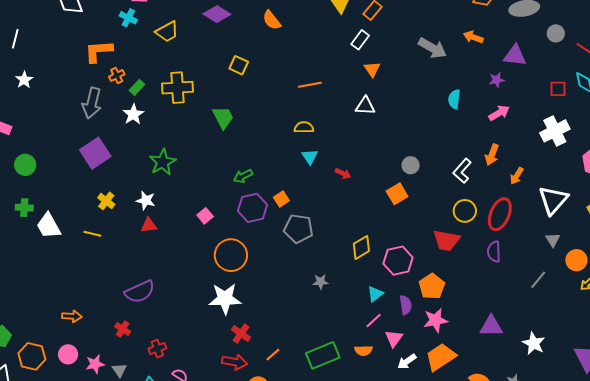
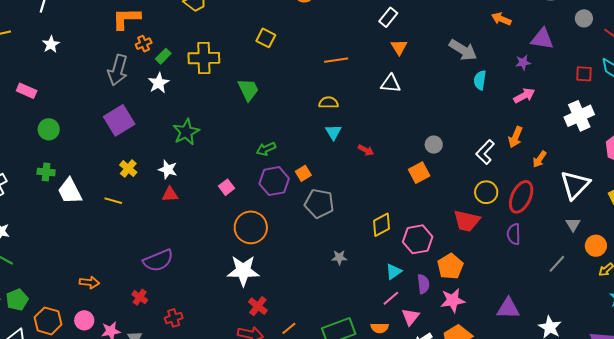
gray arrow: (432, 48) -> (463, 50), moved

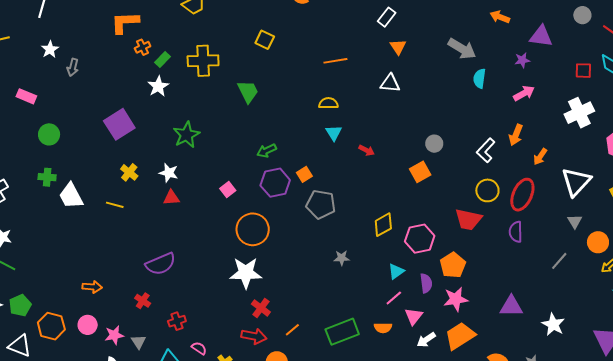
gray arrow: (118, 70) -> (73, 67), moved, size x0.6

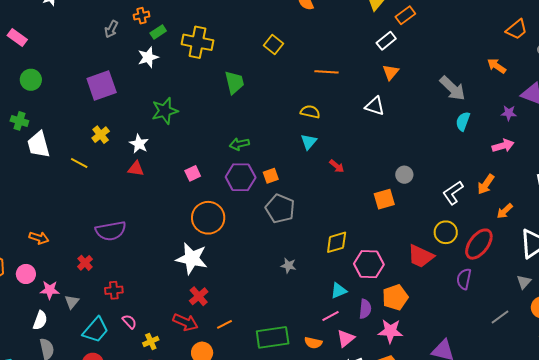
yellow square: (265, 40) -> (274, 45), moved
gray arrow: (73, 67) -> (111, 29), moved

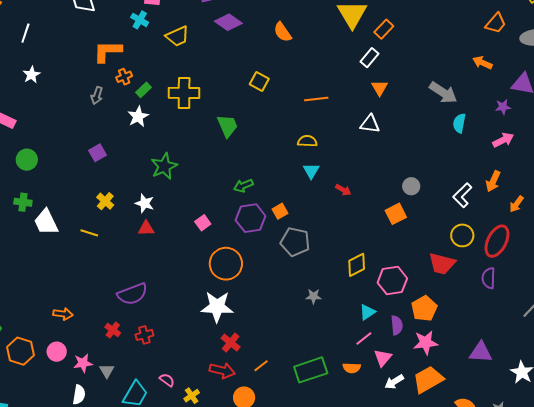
purple square: (102, 86) -> (97, 153), size x0.6
red cross: (114, 290) -> (144, 335), moved

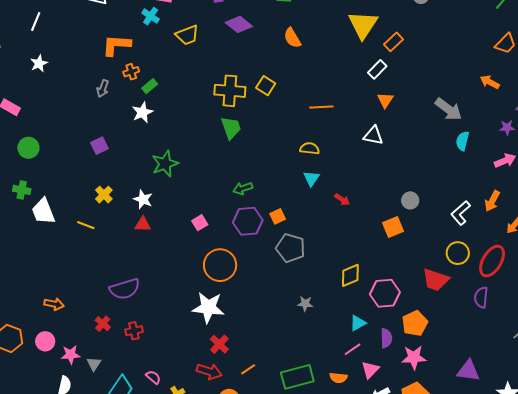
yellow cross: (184, 93) -> (230, 91), moved

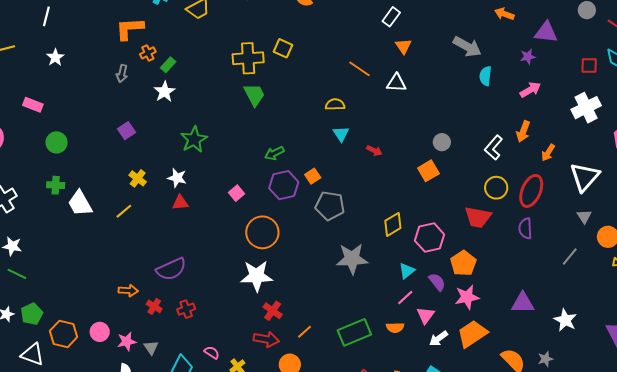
orange line: (321, 107) -> (359, 69), moved, turned 45
yellow line: (86, 225) -> (124, 211), turned -54
orange arrow: (54, 304) -> (128, 291), moved
gray star: (305, 304) -> (352, 259), size x2.0
purple semicircle: (386, 338) -> (437, 282), turned -30

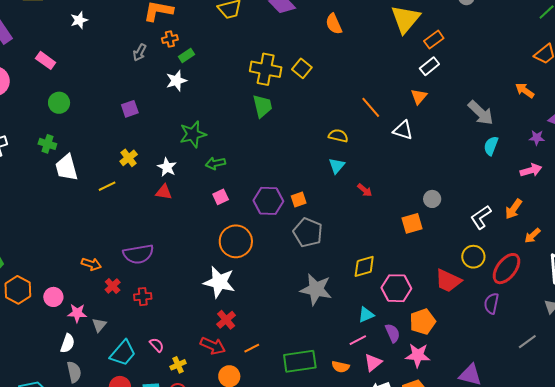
white rectangle: (391, 17) -> (429, 66), moved
green arrow: (274, 153) -> (215, 163), moved

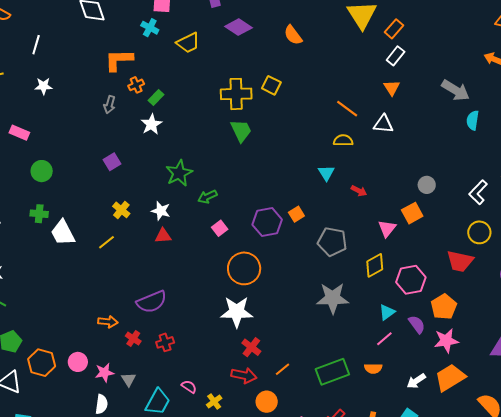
white star: (79, 20) -> (44, 86), turned 30
yellow semicircle: (338, 136) -> (343, 140), moved
gray pentagon: (308, 232) -> (332, 242), moved
pink triangle: (373, 363) -> (387, 228), moved

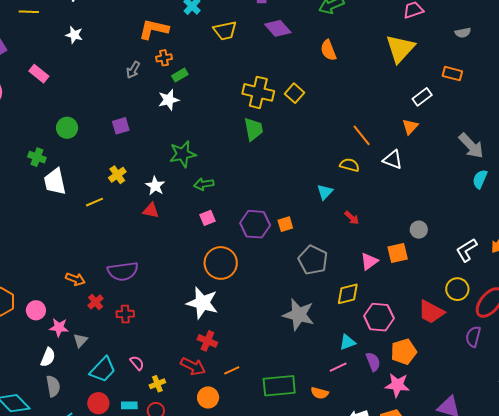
orange rectangle: (394, 29) -> (452, 74), moved, turned 48
green circle: (42, 171) -> (67, 128), moved
red cross: (251, 347) -> (207, 341), turned -30

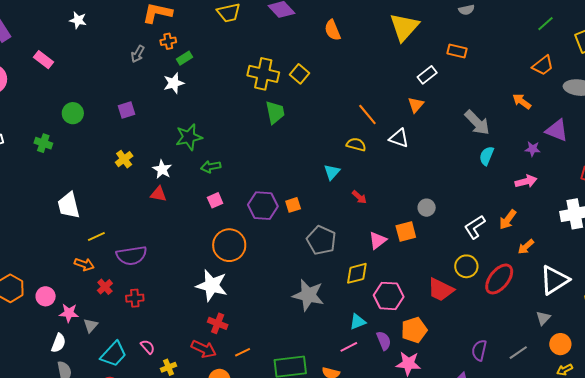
green trapezoid: (253, 129) -> (275, 112), moved
white trapezoid: (55, 182) -> (69, 205), moved
yellow line: (95, 202) -> (96, 237), moved
purple semicircle: (473, 337) -> (479, 350), moved

